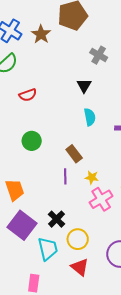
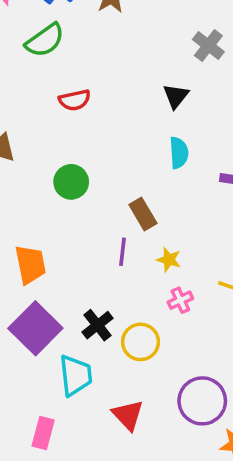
pink cross: (101, 199) -> (180, 300), size x0.6
yellow circle: (78, 239) -> (141, 342), moved

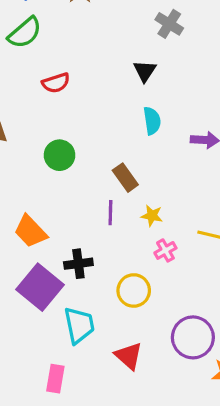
orange trapezoid: (30, 264) -> (30, 231), turned 153
black cross: (97, 325) -> (78, 264), moved, turned 36

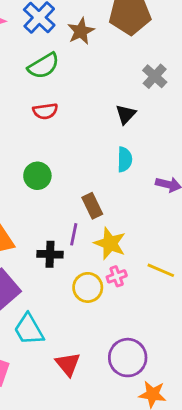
green semicircle: (25, 33) -> (44, 66), moved
yellow star: (152, 216) -> (110, 243), size x1.6
black cross: (78, 264) -> (50, 254), moved
yellow circle: (134, 290) -> (88, 287), moved
cyan trapezoid: (79, 325) -> (29, 329), turned 152

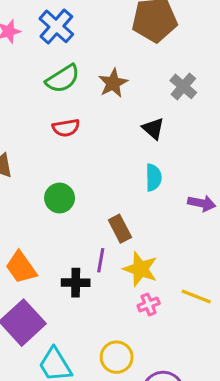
brown star: (81, 31) -> (113, 83), moved
black triangle: (126, 114) -> (153, 129), turned -30
yellow circle: (88, 287) -> (117, 357), moved

